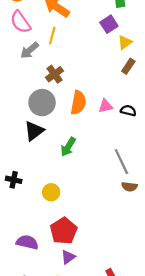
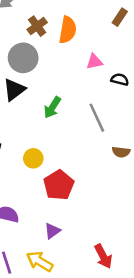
orange semicircle: (78, 103) -> (68, 30), moved
black semicircle: (128, 111) -> (120, 79), moved
gray line: (121, 162) -> (97, 118), moved
red pentagon: (64, 231) -> (59, 185), moved

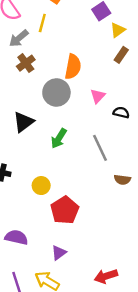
brown cross: (37, 26) -> (26, 63), moved
gray circle: (23, 58) -> (56, 93), moved
pink triangle: (94, 62) -> (98, 96), turned -35
red arrow: (103, 256) -> (106, 276), turned 100

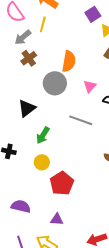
green arrow: (59, 138) -> (43, 135), moved
gray line: (100, 148) -> (81, 120), moved, turned -45
purple triangle: (59, 253) -> (57, 219), turned 40

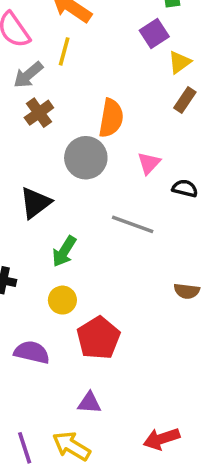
purple semicircle: (21, 206) -> (32, 352), moved

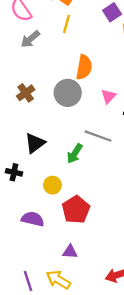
yellow line: (64, 51) -> (67, 24), moved
brown cross: (39, 113) -> (26, 93), moved
black triangle: (35, 203) -> (35, 143), moved
green arrow: (64, 251) -> (75, 154), moved

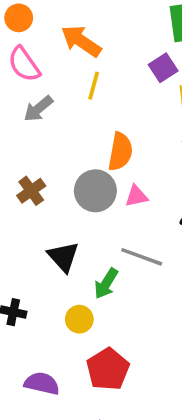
pink triangle: (109, 96) -> (136, 196), moved, turned 35
black triangle: (35, 143) -> (63, 257), moved, turned -35
yellow circle: (52, 185) -> (79, 319), moved

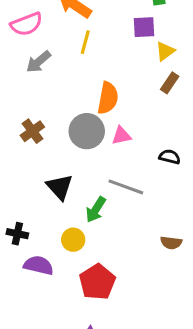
pink semicircle: (24, 64) -> (26, 24), turned -76
purple square: (163, 68) -> (144, 27), turned 30
purple semicircle: (42, 383) -> (38, 265), moved

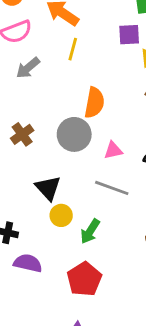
pink triangle: (121, 136) -> (113, 150), moved
green arrow: (96, 210) -> (90, 231), moved
yellow circle: (73, 240) -> (61, 215), moved

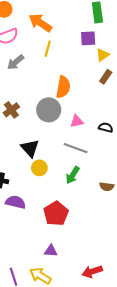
green arrow: (90, 231) -> (73, 175), moved

